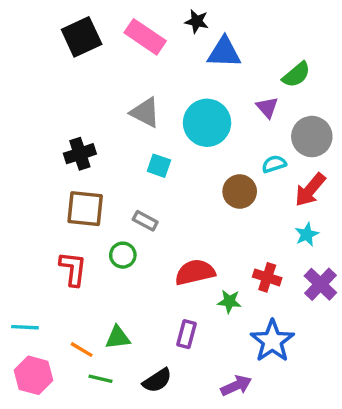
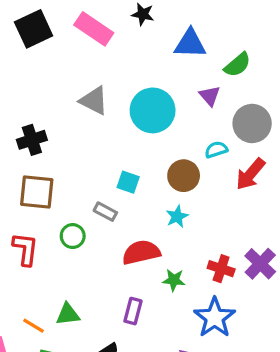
blue triangle: (224, 52) -> (190, 44), moved
cyan square: (159, 166) -> (128, 182), moved
gray rectangle: (145, 221) -> (105, 212), moved
cyan star: (307, 234) -> (177, 216), moved
red cross: (267, 277) -> (221, 269), moved

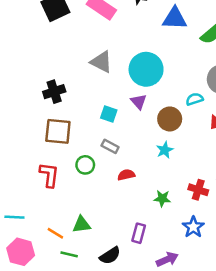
purple triangle: (210, 96) -> (139, 102), moved
cyan square: (128, 182) -> (109, 114), moved
red semicircle: (141, 252) -> (126, 175), moved, size x0.6
purple rectangle: (133, 311) -> (139, 233), moved
blue star: (215, 318) -> (193, 227), size x0.7

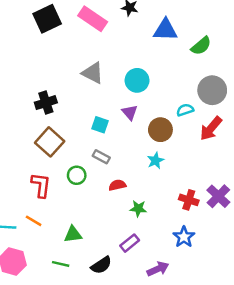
cyan circle: (146, 69) -> (137, 80), size x0.7
brown square: (58, 131) -> (50, 142), turned 36
green star: (162, 198) -> (138, 209), moved
orange line: (55, 233) -> (34, 221), moved
purple rectangle: (139, 233) -> (130, 243), turned 36

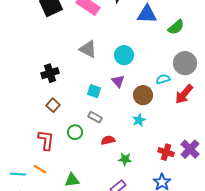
brown square: (50, 142) -> (53, 105), size x0.6

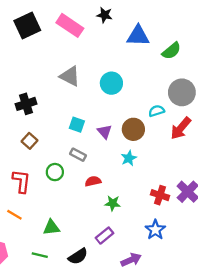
purple triangle: (118, 81) -> (105, 132), moved

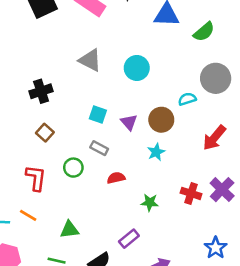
red arrow: (181, 128) -> (214, 138), moved
green star: (113, 203) -> (150, 202), moved
blue star: (155, 230) -> (216, 248), moved

